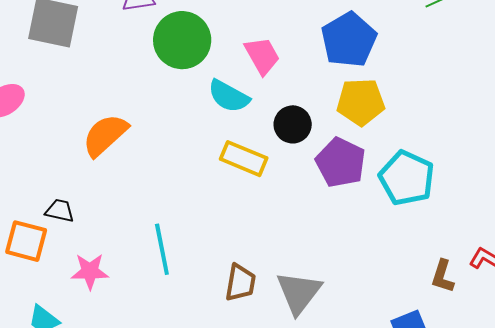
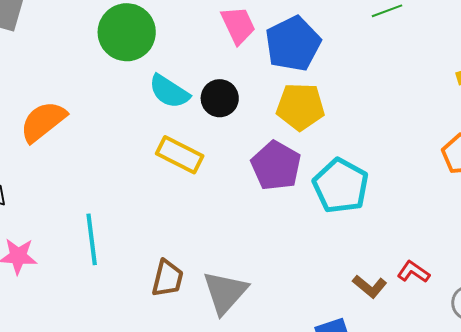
pink trapezoid: (262, 56) -> (238, 25), moved
black circle: (293, 124) -> (220, 98), moved
brown L-shape: (443, 276) -> (370, 286), turned -72

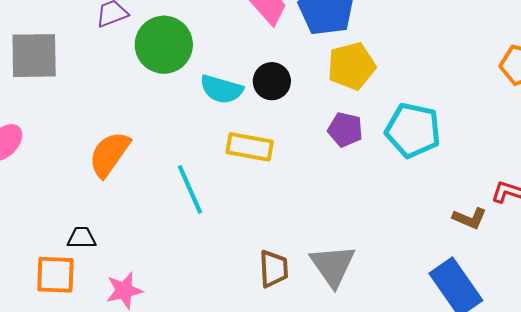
purple pentagon: (276, 166) -> (345, 130), size x0.7
cyan line: (92, 239) -> (190, 189), moved

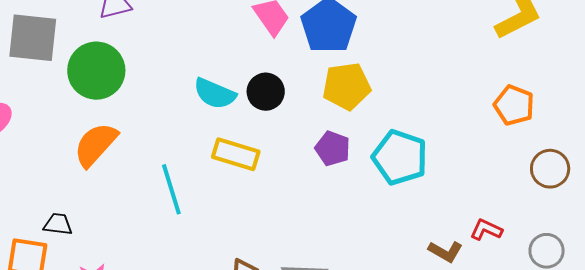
green circle: (164, 45) -> (96, 71), moved

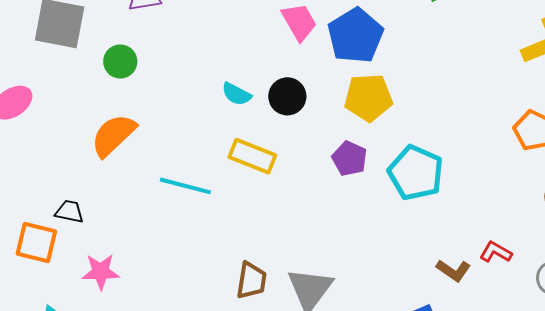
green circle: (96, 71) -> (120, 61), size x0.6
cyan semicircle: (215, 94) -> (236, 94), size x0.7
cyan line: (171, 189) -> (185, 186), turned -63

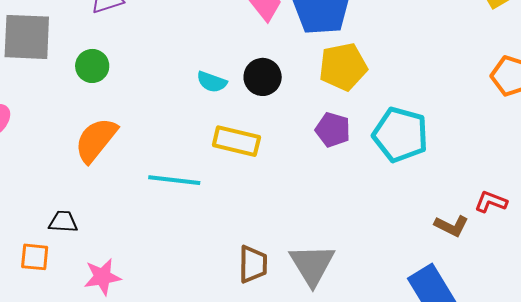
orange square: (36, 242) -> (35, 257), size x0.7

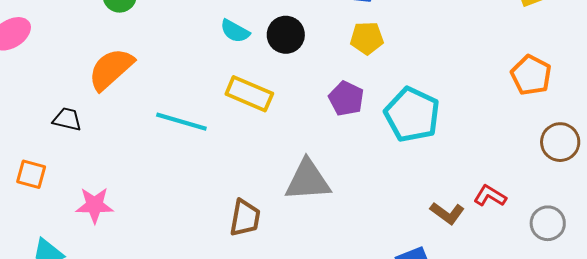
yellow pentagon: (343, 67) -> (367, 38), size x0.7
black trapezoid: (63, 222) -> (67, 119), moved
gray triangle: (312, 265) -> (308, 180), moved, turned 48

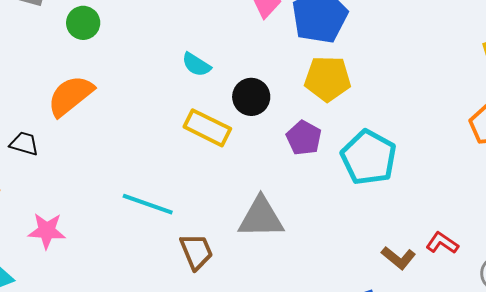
black circle: (286, 35) -> (251, 97), moved
yellow pentagon: (367, 38) -> (328, 79), size x1.4
cyan line: (181, 122) -> (148, 204), moved
brown trapezoid: (245, 218) -> (196, 252), turned -36

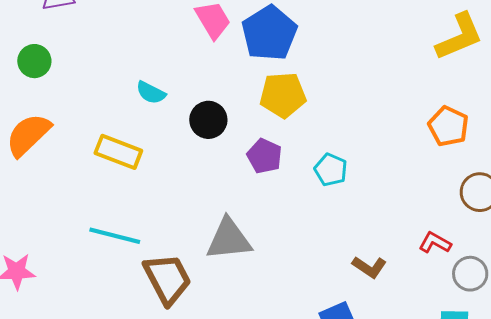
yellow rectangle: (207, 128) -> (118, 152), moved
cyan pentagon: (369, 157) -> (331, 170), size x0.6
red L-shape: (442, 243) -> (435, 243), moved
brown trapezoid: (196, 252) -> (167, 279), size x1.4

